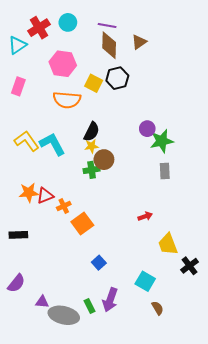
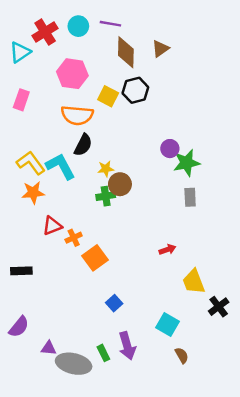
purple line: (107, 26) -> (110, 24), moved
black semicircle: (92, 132) -> (83, 145), moved
orange star: (29, 193) -> (33, 192), moved
purple arrow: (110, 300) -> (127, 346), turned -35

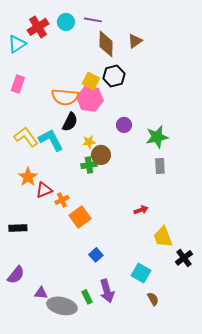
pink hexagon: (72, 74) -> (90, 99), moved
purple circle: (170, 149) -> (124, 125), moved
orange star: (33, 192) -> (28, 177), moved, turned -30

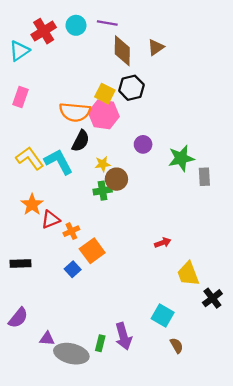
gray rectangle: (160, 166) -> (204, 177), moved
blue square: (96, 255) -> (73, 269), moved
green rectangle: (87, 297) -> (100, 343), turned 40

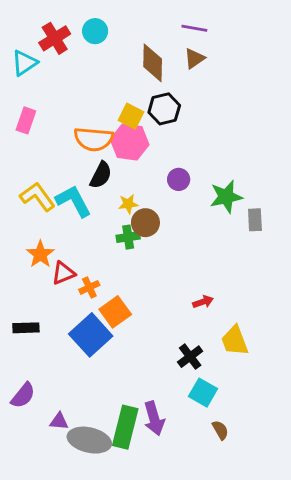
purple line: (107, 23) -> (194, 28), moved
blue square: (73, 269) -> (91, 335), size x2.0
black cross: (212, 298) -> (190, 357), moved
green rectangle: (100, 343) -> (125, 427), size x2.0

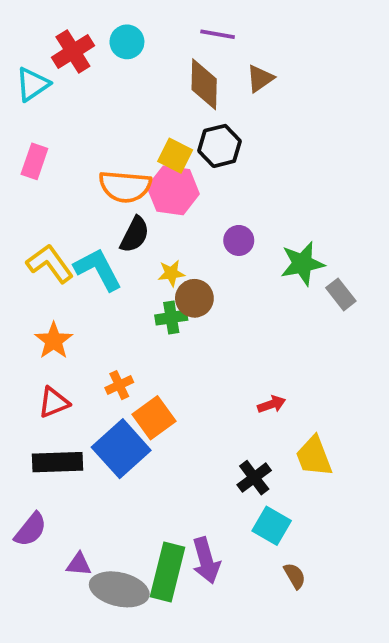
purple line: (194, 28) -> (218, 34), moved
gray rectangle: (255, 220) -> (341, 294), turned -35
red triangle: (63, 273) -> (54, 402), moved
black rectangle: (26, 328) -> (58, 462), moved, size x1.4

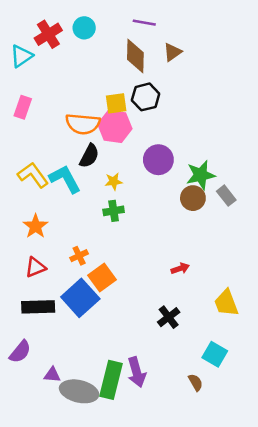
yellow square: (175, 156) -> (116, 103), turned -35
purple circle: (239, 240) -> (158, 160), size x1.5
brown circle: (194, 298) -> (193, 198), moved
yellow trapezoid: (314, 456) -> (226, 303), moved
cyan square: (272, 526) -> (215, 354), moved

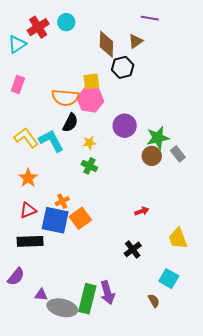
purple line: (144, 23) -> (150, 18), moved
black hexagon: (146, 97) -> (123, 67), moved
green cross: (114, 211) -> (89, 166), turned 35
blue square: (80, 298) -> (55, 220), moved, turned -36

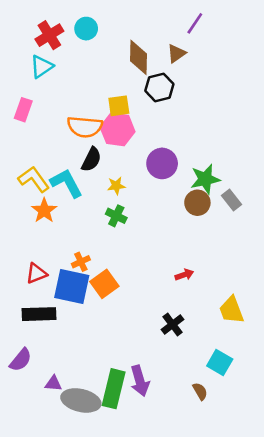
purple line: (150, 18) -> (195, 23), turned -66
cyan triangle: (17, 44) -> (42, 67), moved
orange star: (28, 178) -> (44, 211), moved

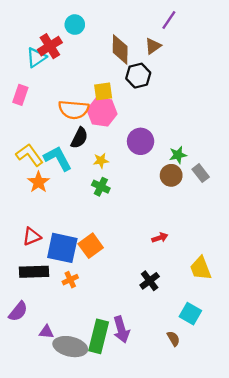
red cross: (49, 35) -> (50, 46), moved
green star: (205, 179) -> (178, 155), size x0.7
orange cross: (81, 262) -> (70, 280), moved

